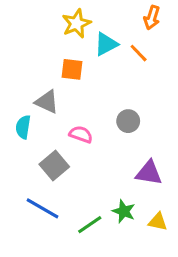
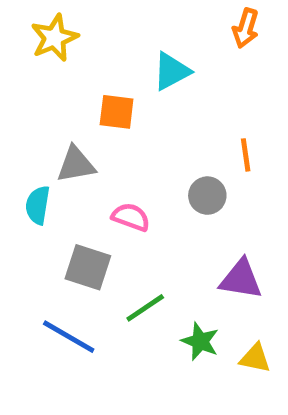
yellow star: (76, 23) -> (54, 38), moved
orange line: (139, 53) -> (246, 155), moved, turned 36
gray triangle: (47, 102) -> (76, 164), turned -35
gray square: (54, 165) -> (88, 267), turned -32
green line: (90, 225) -> (145, 308), moved

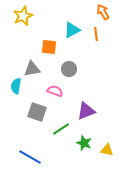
orange arrow: (246, 28) -> (103, 12), turned 133
orange line: (246, 155) -> (96, 34), moved
gray circle: (207, 196) -> (69, 69), moved
purple triangle: (241, 279) -> (86, 111), moved, turned -30
blue line: (69, 337) -> (30, 157), moved

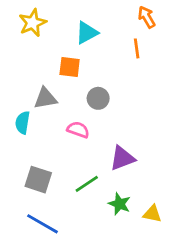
cyan triangle: (72, 30) -> (87, 33), moved
gray square: (37, 112) -> (38, 180), moved

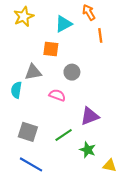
orange arrow: (147, 17) -> (89, 12), moved
yellow triangle: (152, 214) -> (110, 165), moved

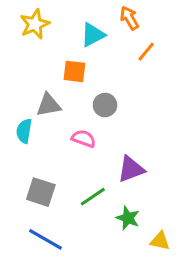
orange line: (100, 35) -> (146, 52), turned 48

